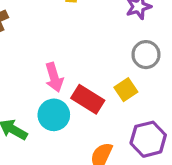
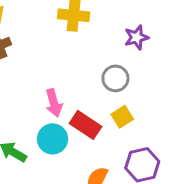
gray circle: (146, 55) -> (115, 78), moved

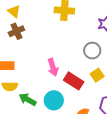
cyan circle: (53, 139) -> (54, 100), moved

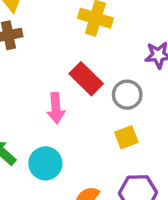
red rectangle: (74, 81) -> (86, 79), moved

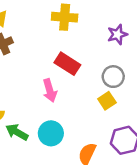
gray circle: (127, 95) -> (113, 77), moved

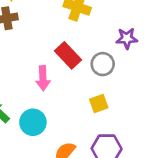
gray circle: (113, 77) -> (103, 64), moved

